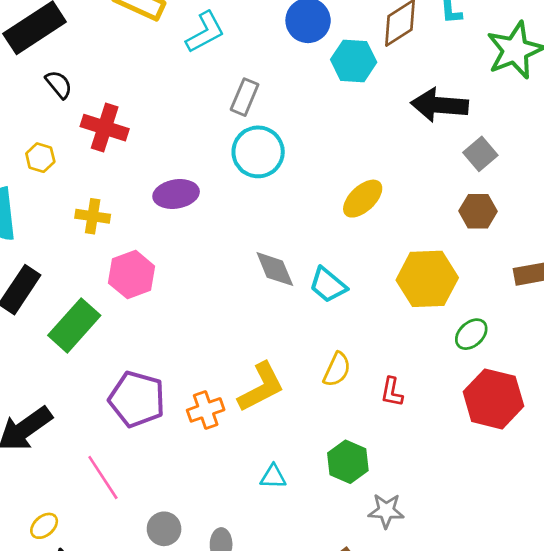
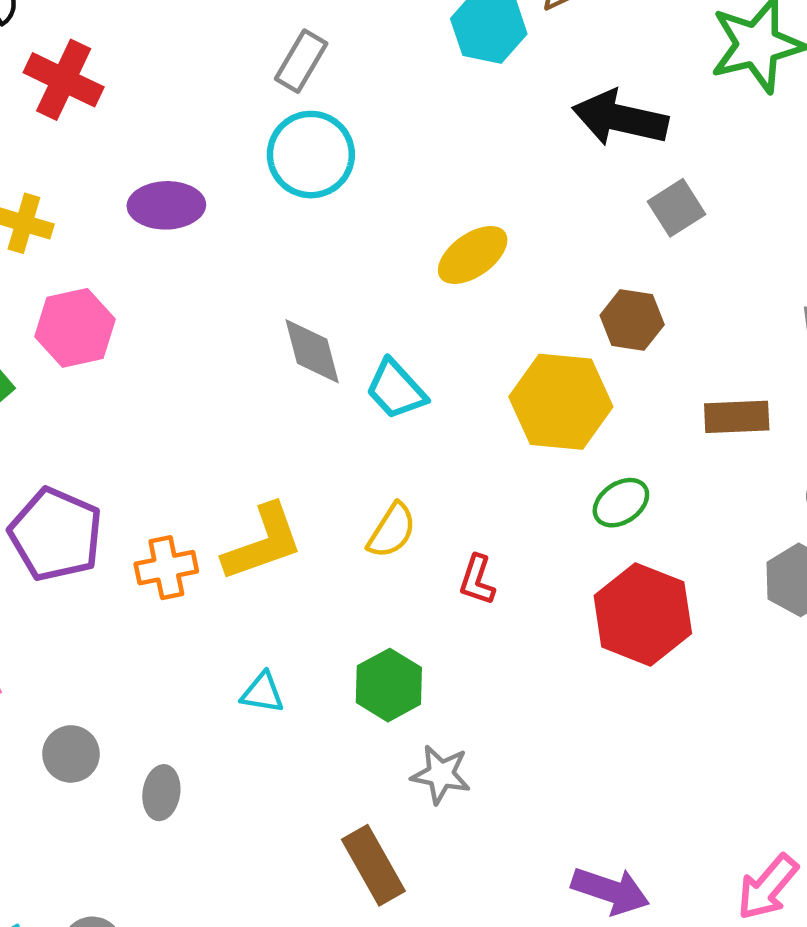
brown hexagon: (478, 211) -> (632, 320), moved

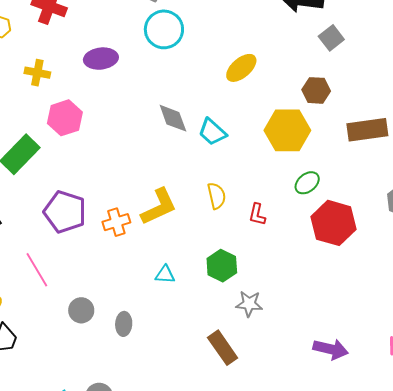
brown rectangle: (737, 417) -> (367, 130), size x1.4
green ellipse: (621, 503) -> (307, 183), moved
yellow semicircle: (392, 531) -> (217, 196), turned -40

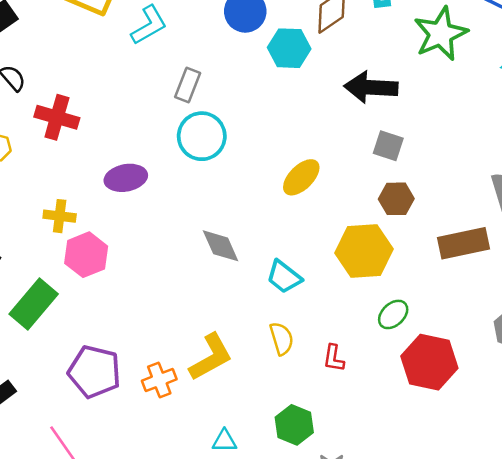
gray square: (331, 38) -> (388, 146), moved, turned -30
yellow cross: (37, 73) -> (60, 216), moved
cyan trapezoid: (212, 132) -> (284, 277), moved

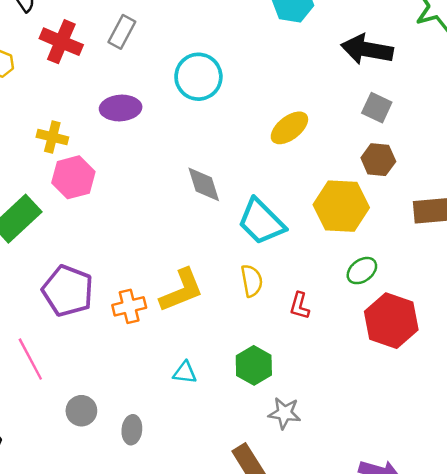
gray rectangle: (188, 85) -> (122, 32), moved
cyan trapezoid: (284, 277) -> (261, 222), size x1.4

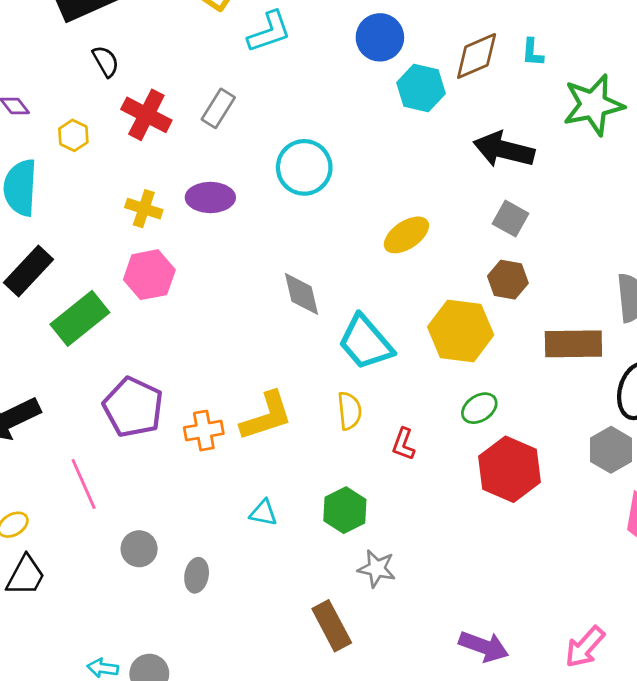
yellow cross: (52, 137) -> (144, 209), moved

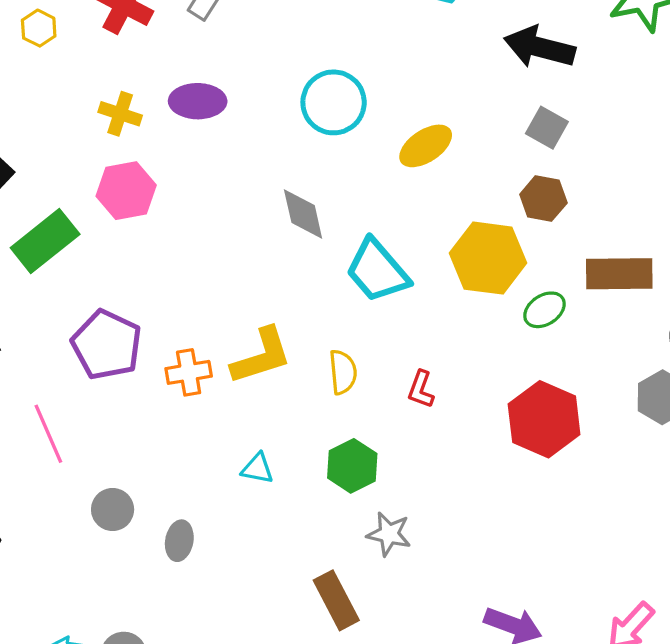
cyan circle: (304, 167) -> (334, 102), moved
green ellipse: (479, 408) -> (545, 310), moved
yellow semicircle: (349, 411) -> (343, 372), moved

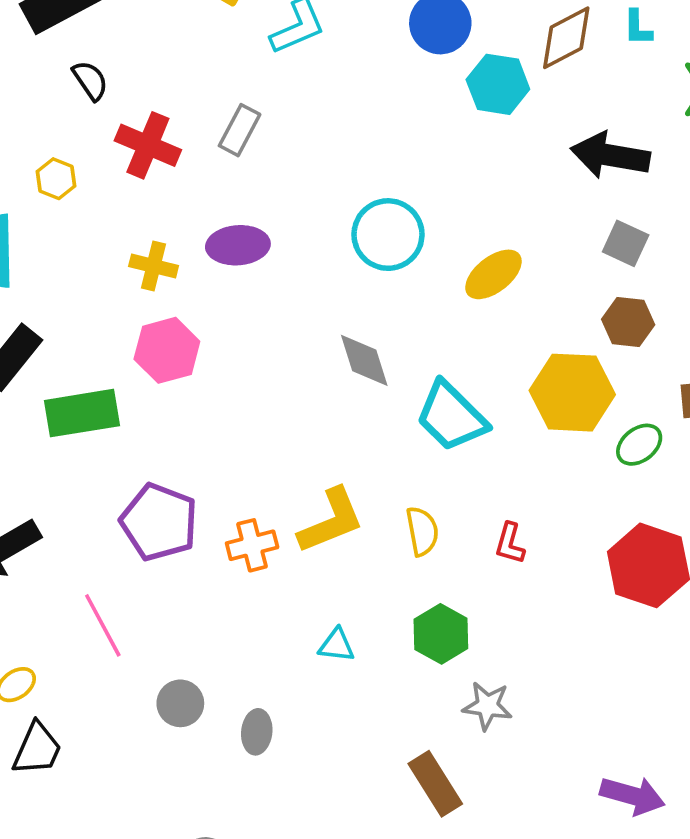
green rectangle: (45, 241) -> (82, 413), turned 34

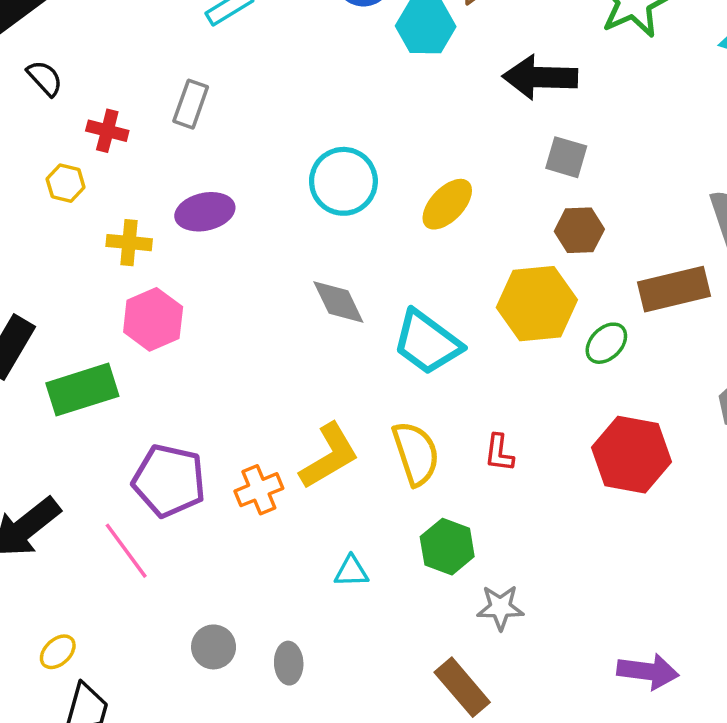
red cross: (148, 145) -> (107, 131), size x0.7
yellow hexagon: (56, 179) -> (66, 183), moved
yellow semicircle: (422, 531) -> (416, 453), size x1.4
pink line: (103, 625) -> (126, 551), moved

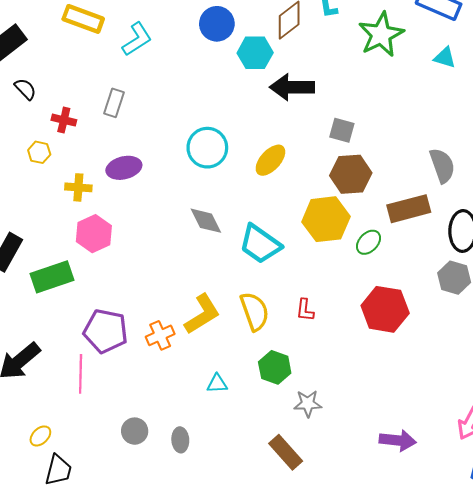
black arrow: (540, 77) -> (292, 87), moved
brown hexagon: (579, 230) -> (351, 174), size x1.4
pink line: (126, 551) -> (81, 374), turned 39

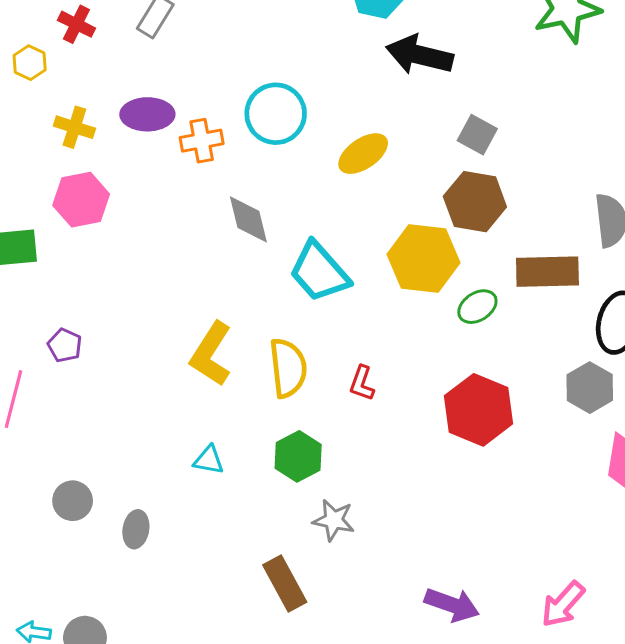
yellow L-shape: (202, 314) -> (211, 354), turned 141
purple pentagon: (106, 331) -> (65, 345), size x0.5
orange cross: (160, 335) -> (202, 141), moved

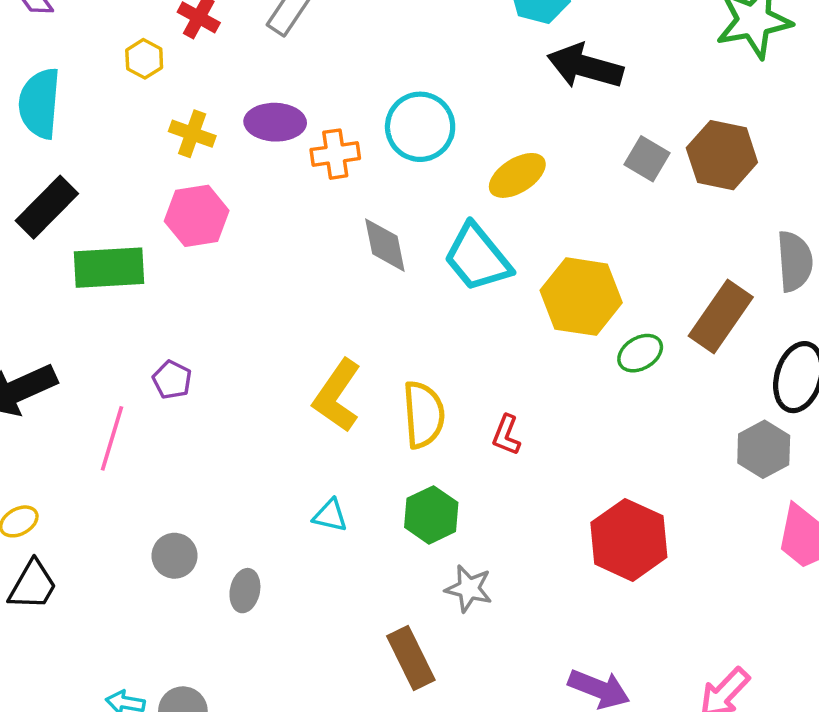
brown hexagon: (475, 202) -> (722, 155), moved
cyan trapezoid: (319, 272) -> (477, 258), moved
brown rectangle: (547, 272) -> (721, 316), turned -56
red hexagon: (479, 410) -> (629, 540), moved

